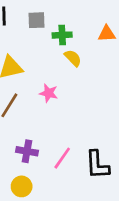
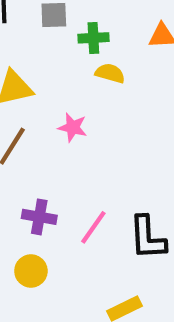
yellow semicircle: (73, 58) -> (110, 73), turned -30

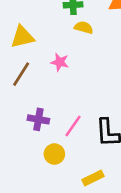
yellow circle: (31, 271) -> (54, 154), moved

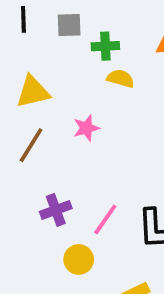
pink star: (60, 62) -> (86, 128), turned -30
purple cross: (38, 119) -> (56, 210), turned -30

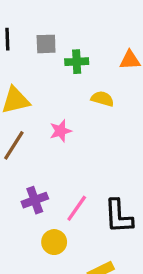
yellow semicircle: (121, 78) -> (102, 99), moved

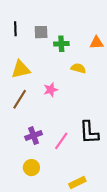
black L-shape: (119, 216) -> (89, 132), moved
yellow circle: (54, 242) -> (31, 168), moved

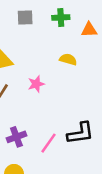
green cross: (61, 44) -> (61, 17), moved
black L-shape: (89, 132) -> (80, 133), turned -95

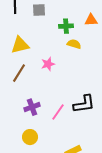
green cross: (61, 17) -> (66, 26), moved

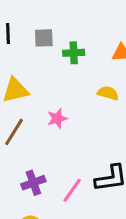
green cross: (66, 26) -> (74, 53), moved
yellow semicircle: (74, 44) -> (108, 93), moved

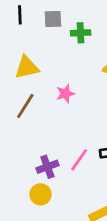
purple cross: (33, 183) -> (47, 167), moved

